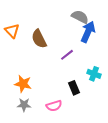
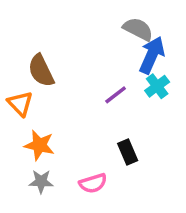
orange triangle: (12, 31) -> (20, 104), moved
brown semicircle: (39, 39) -> (41, 71), moved
cyan cross: (94, 74) -> (157, 86), moved, turned 32

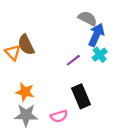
orange triangle: (20, 104) -> (13, 52), moved
black rectangle: (128, 152) -> (81, 96), size x1.5
gray star: (41, 181) -> (26, 115), size x1.5

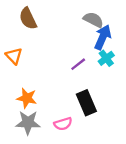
brown semicircle: (26, 45) -> (28, 19), moved

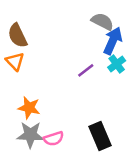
brown semicircle: (28, 19) -> (18, 36), moved
black rectangle: (86, 103) -> (100, 136), moved
pink semicircle: (63, 124) -> (54, 139), moved

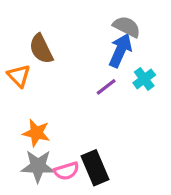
brown semicircle: (18, 36) -> (41, 49), moved
blue arrow: (113, 41) -> (120, 50), moved
black rectangle: (100, 136) -> (95, 168), moved

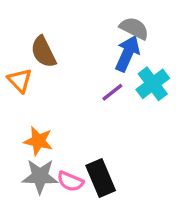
cyan cross: (144, 79) -> (153, 84), size x1.4
pink semicircle: (66, 171) -> (70, 181), turned 40

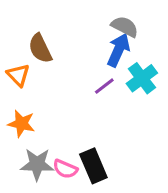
orange star: (38, 141) -> (21, 124), moved

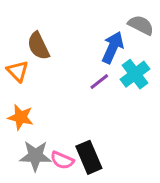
gray semicircle: (125, 27) -> (141, 25), moved

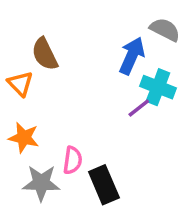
cyan cross: (135, 74) -> (158, 87), turned -32
purple line: (99, 82) -> (139, 108), moved
pink semicircle: (62, 160) -> (73, 160), moved, turned -105

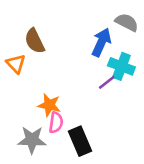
orange star: (24, 138) -> (49, 105), moved

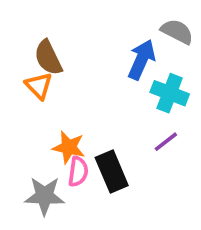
orange triangle: (16, 64) -> (39, 86), moved
purple line: (107, 82) -> (166, 142), moved
black rectangle: (80, 141) -> (112, 172), moved

